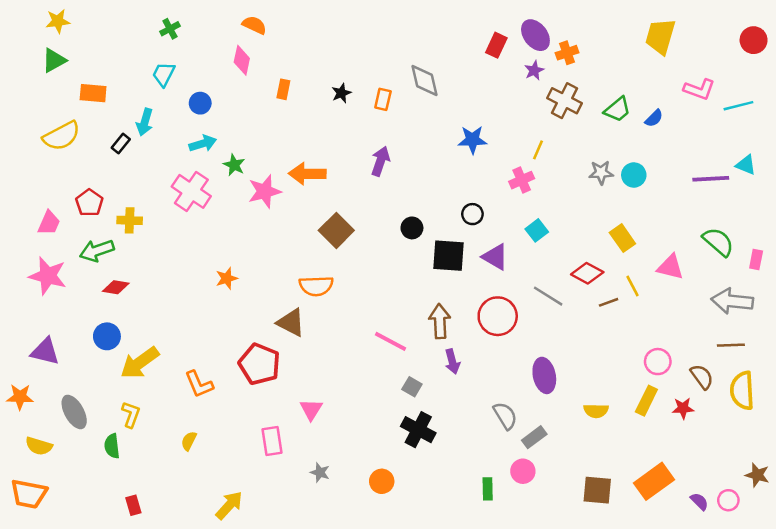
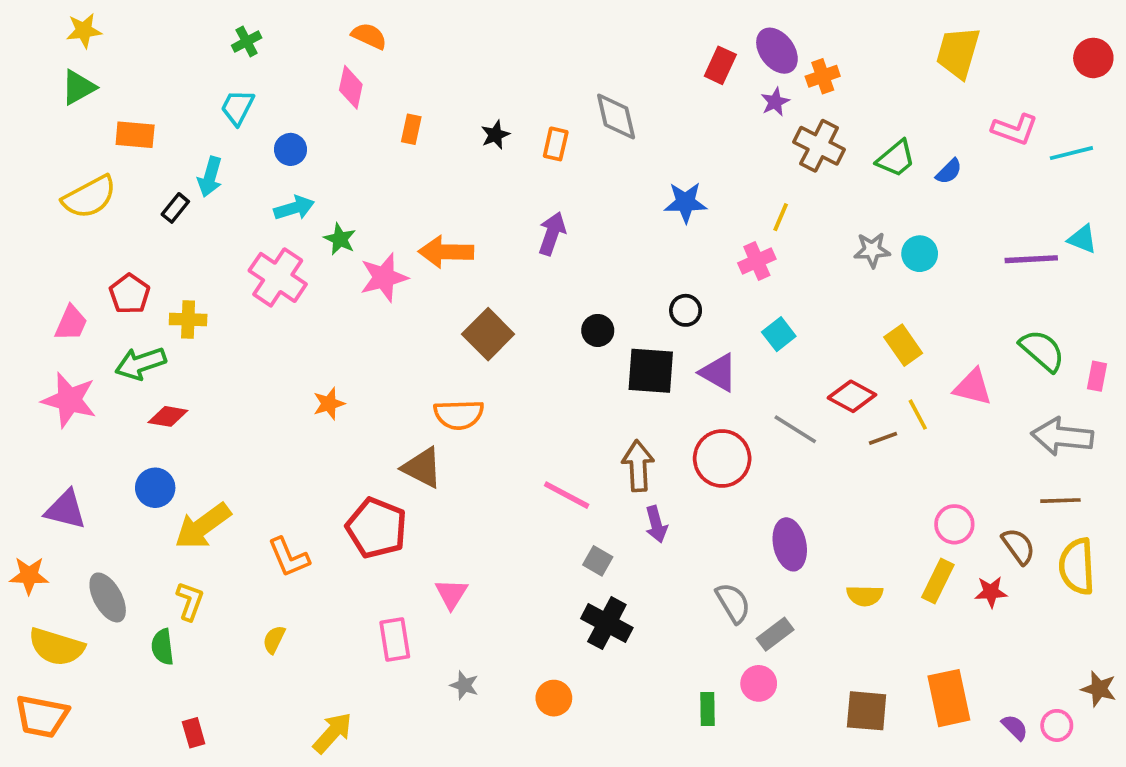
yellow semicircle: (39, 446) -> (56, 647), size x1.4
orange rectangle: (654, 481) -> (949, 698), turned -66

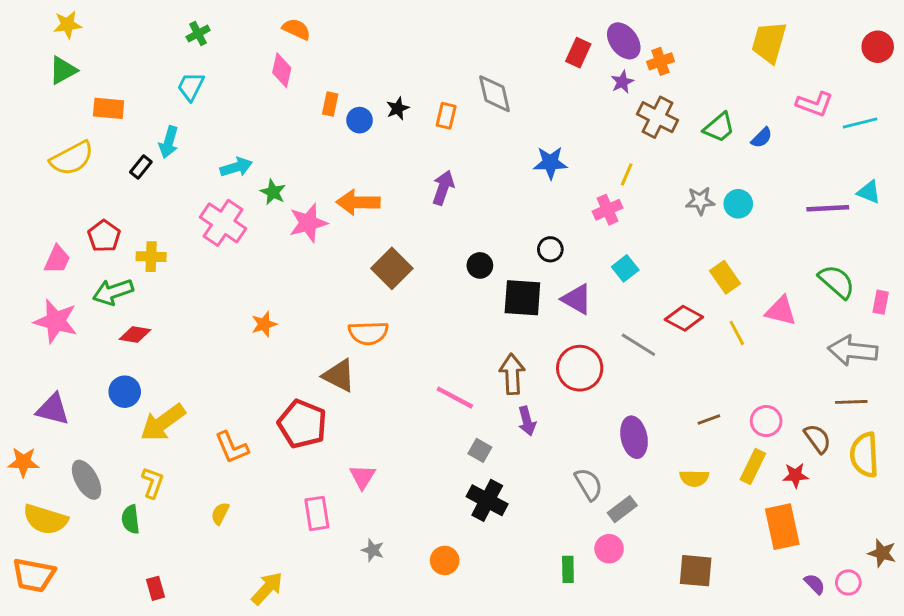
blue circle: (291, 149) -> (360, 120), moved
brown line: (883, 438) -> (709, 420), moved
orange rectangle: (949, 698) -> (782, 527), moved

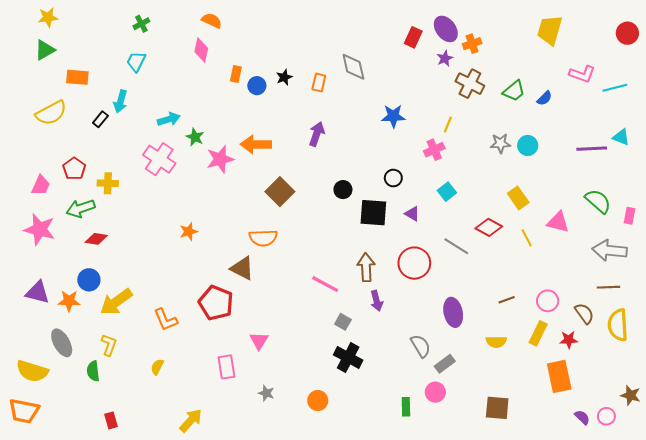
purple triangle: (577, 299) -> (412, 214), size x0.7
orange star: (23, 462) -> (69, 301), moved

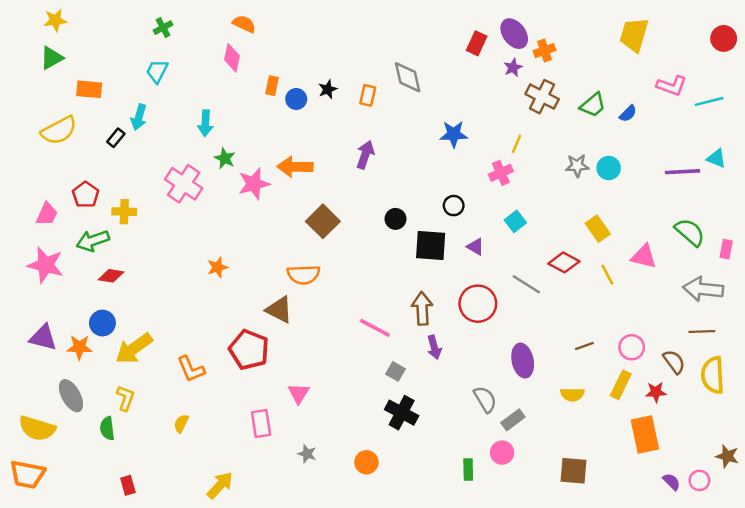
cyan arrow: (169, 119) -> (205, 123), moved, turned 110

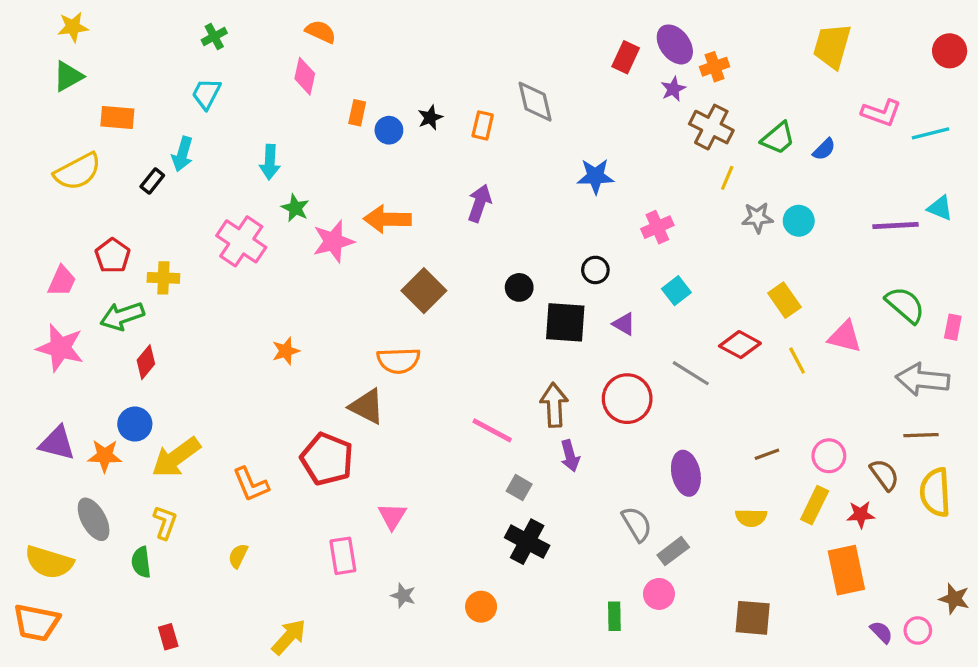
yellow line: (517, 144) -> (727, 178), moved
red diamond: (111, 276) -> (146, 362), turned -60

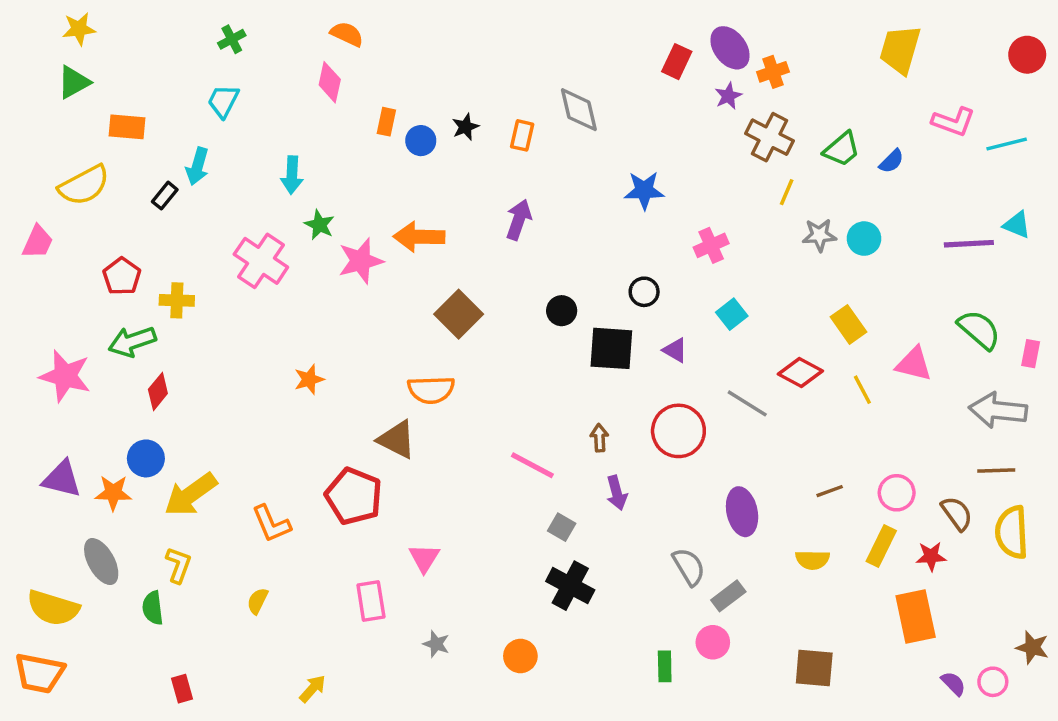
pink trapezoid: (62, 281) -> (38, 242), moved
brown arrow: (554, 405) -> (599, 438), size x0.6
yellow arrow: (289, 637) -> (313, 689), size x0.7

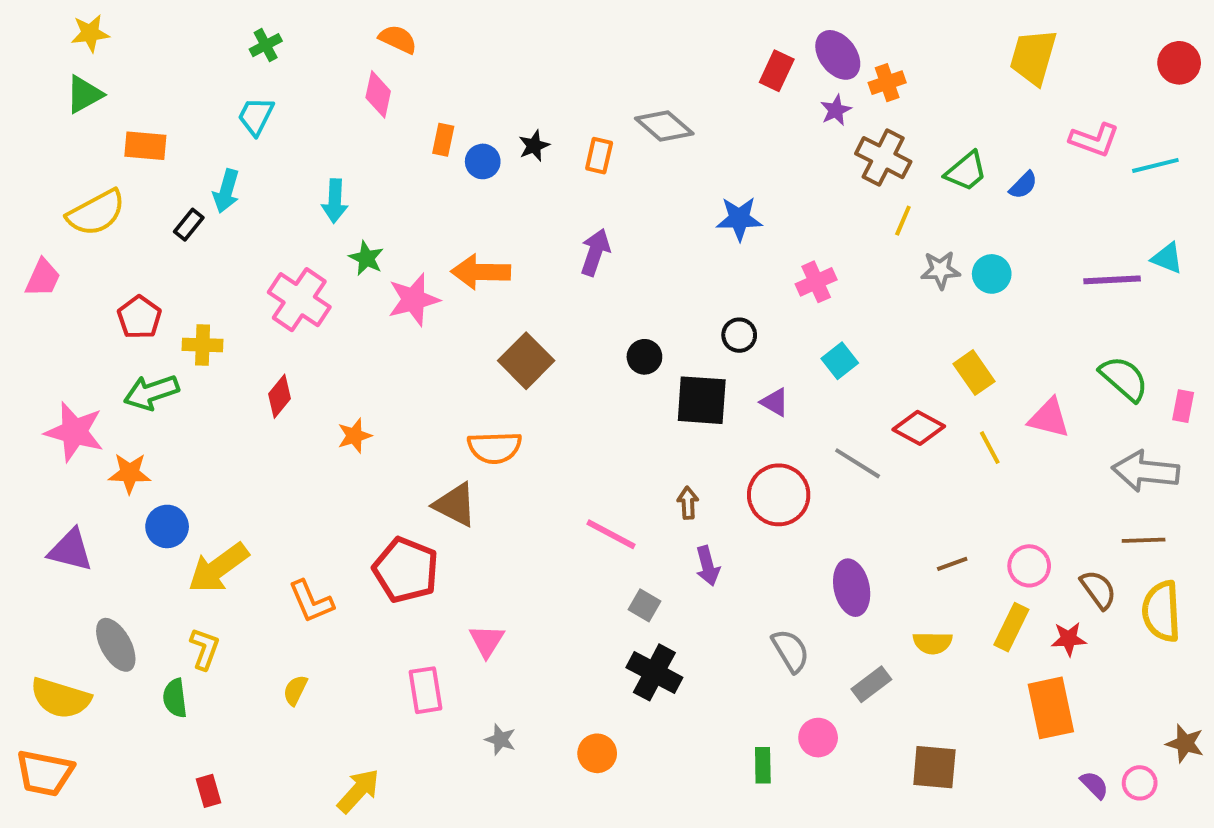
gray diamond: (579, 110) -> (664, 126), turned -36
red diamond: (158, 391) -> (280, 396), moved
orange star: (113, 493) -> (130, 473), moved
gray rectangle: (728, 596) -> (871, 684), moved
yellow arrow: (313, 689) -> (358, 791), size x1.4

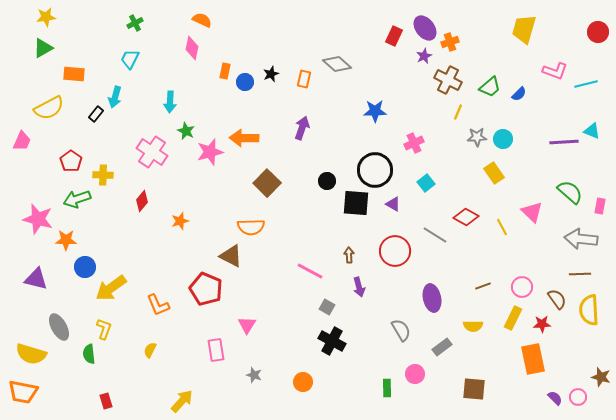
black circle: (739, 335) -> (375, 170), size x2.0
yellow rectangle: (974, 373) -> (494, 173), moved
pink triangle: (1049, 418) -> (532, 212), turned 30

